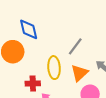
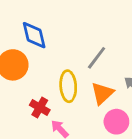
red cross: (33, 83) -> (40, 107), turned 32

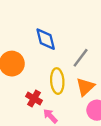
blue diamond: (34, 35) -> (46, 39), moved

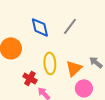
gray line: (81, 58) -> (70, 26), moved

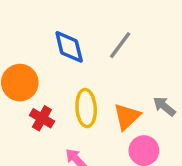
red cross: (30, 78) -> (42, 118), moved

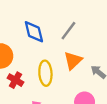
orange triangle: (127, 117) -> (73, 61), moved

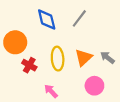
orange triangle: (73, 61) -> (84, 57), moved

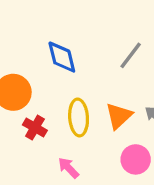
gray line: (79, 18) -> (131, 55), moved

